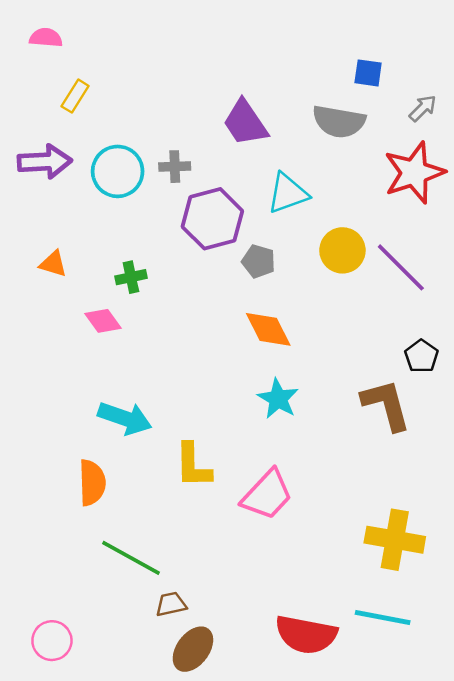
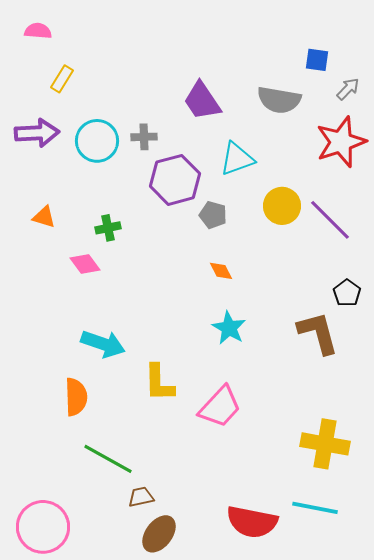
blue square: (368, 73) -> (317, 60), moved
orange diamond: (268, 329) -> (221, 271), size x0.6
pink circle: (52, 641) -> (43, 527), size x1.6

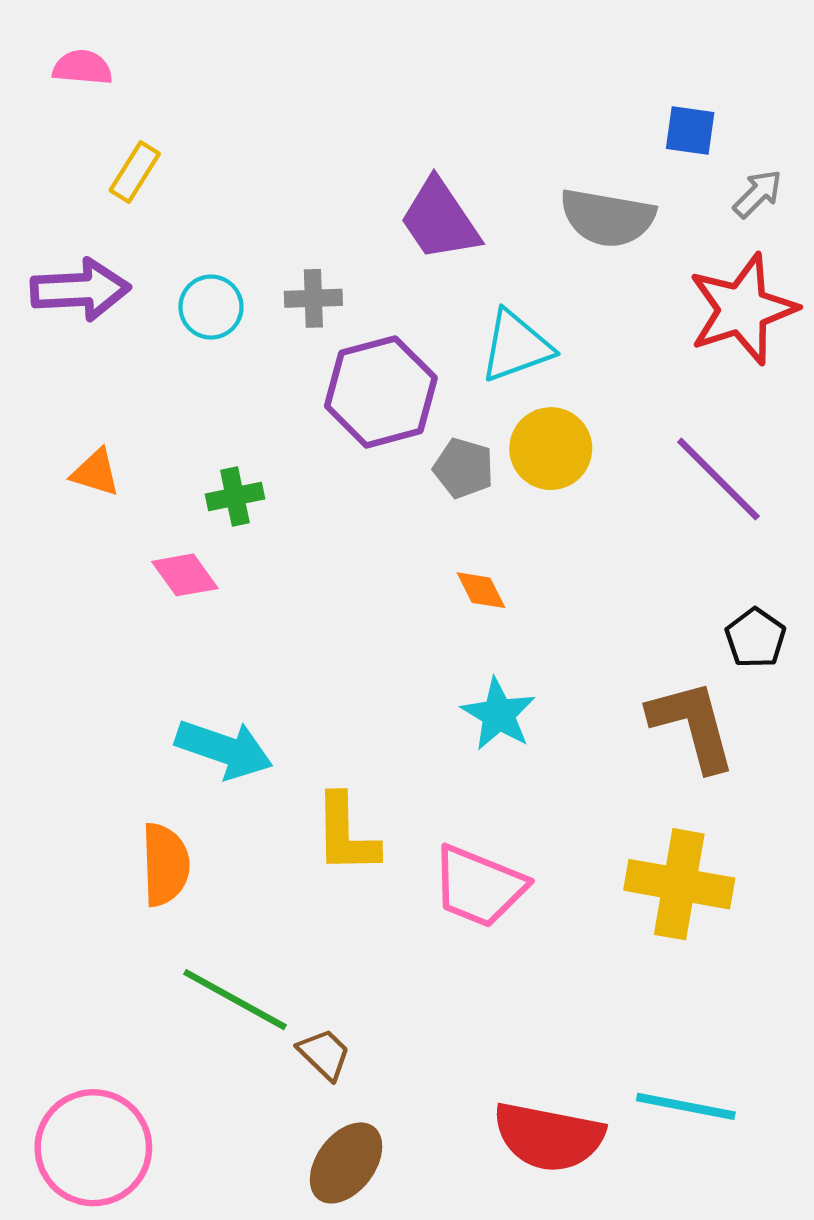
cyan circle: (97, 141) -> (211, 307), size x0.7
yellow circle: (282, 206) -> (551, 449), moved
pink trapezoid: (220, 407) -> (479, 886), turned 69
yellow cross: (325, 444) -> (679, 884), moved
brown trapezoid: (141, 497) -> (324, 1054), moved, turned 56

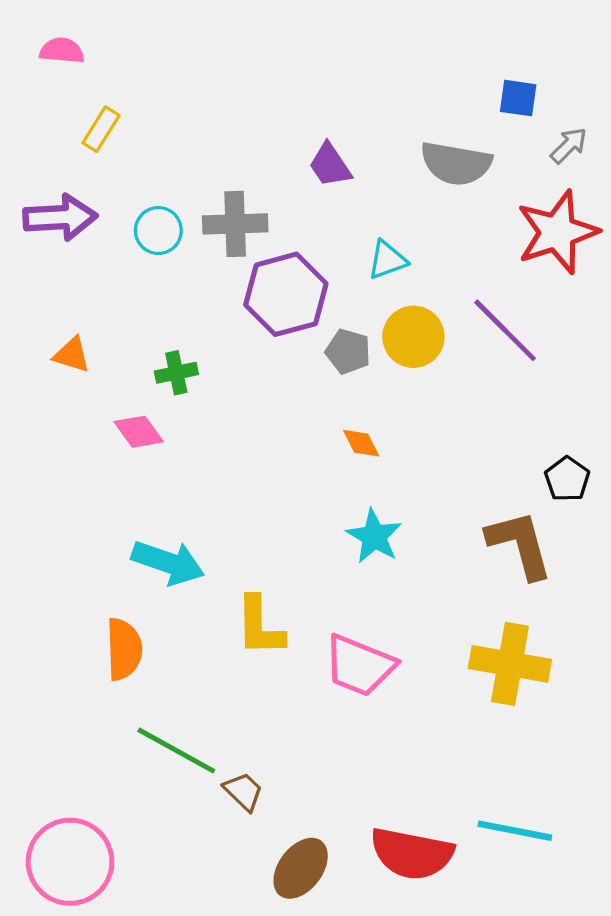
purple trapezoid: (440, 220) -> (330, 165), size x0.7
gray cross: (313, 298) -> (235, 224), size x1.5
cyan triangle: (516, 346) -> (387, 260), size x0.7
purple line: (718, 479) -> (505, 330), moved
brown ellipse: (346, 1163) -> (301, 868), moved

